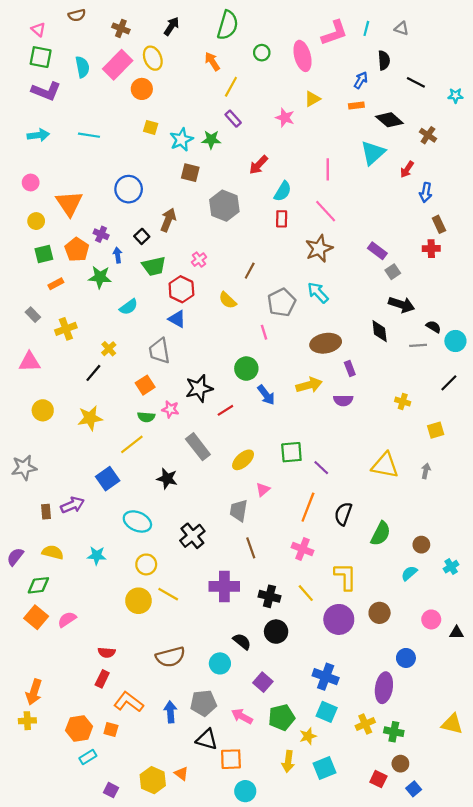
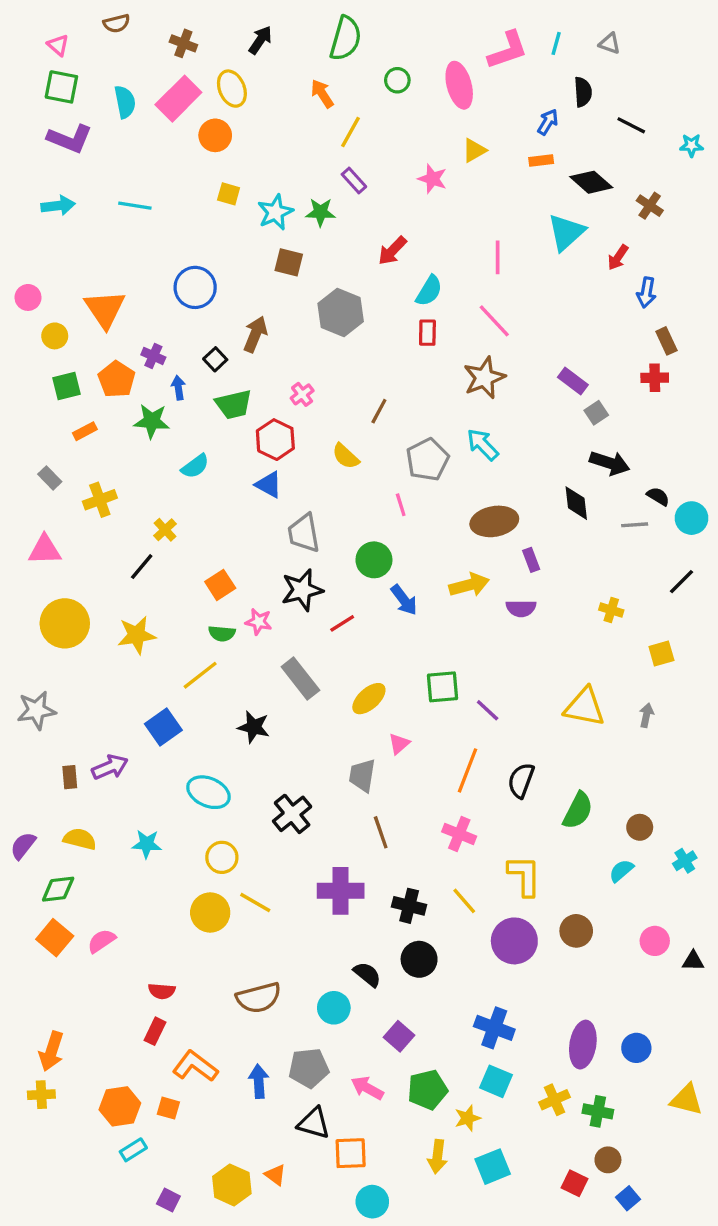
pink circle: (31, 183) -> (28, 297), moved
gray trapezoid: (159, 351) -> (304, 533), moved
yellow circle: (43, 410) -> (65, 623), size x1.5
blue circle: (406, 658) -> (636, 1048), moved

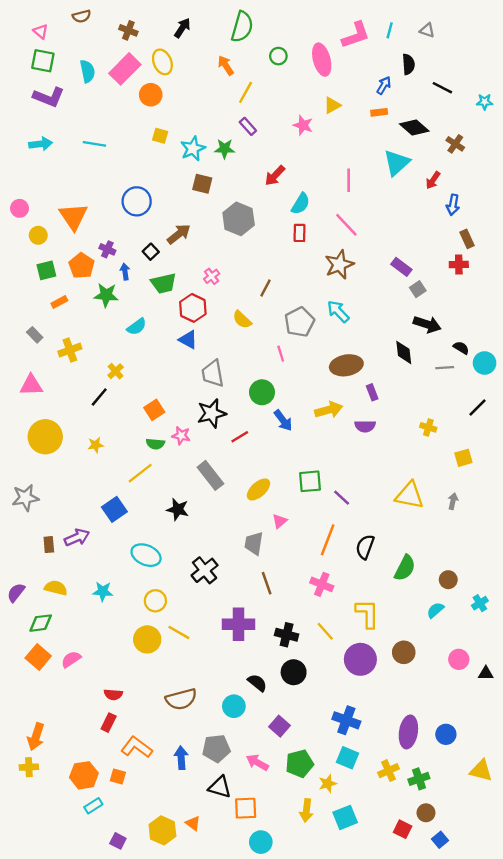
brown arrow: (255, 334) -> (179, 234), turned 30
yellow star: (137, 635) -> (96, 445), size x0.6
green cross: (598, 1111) -> (419, 779), turned -30

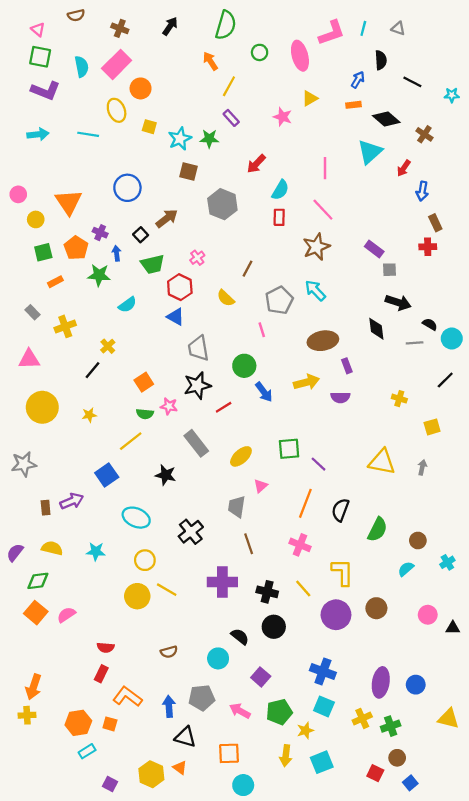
yellow ellipse: (162, 62) -> (117, 110), moved
gray square: (418, 289) -> (389, 270), turned 32
brown semicircle: (181, 699) -> (169, 652), size x0.6
black triangle: (220, 787) -> (185, 737), moved

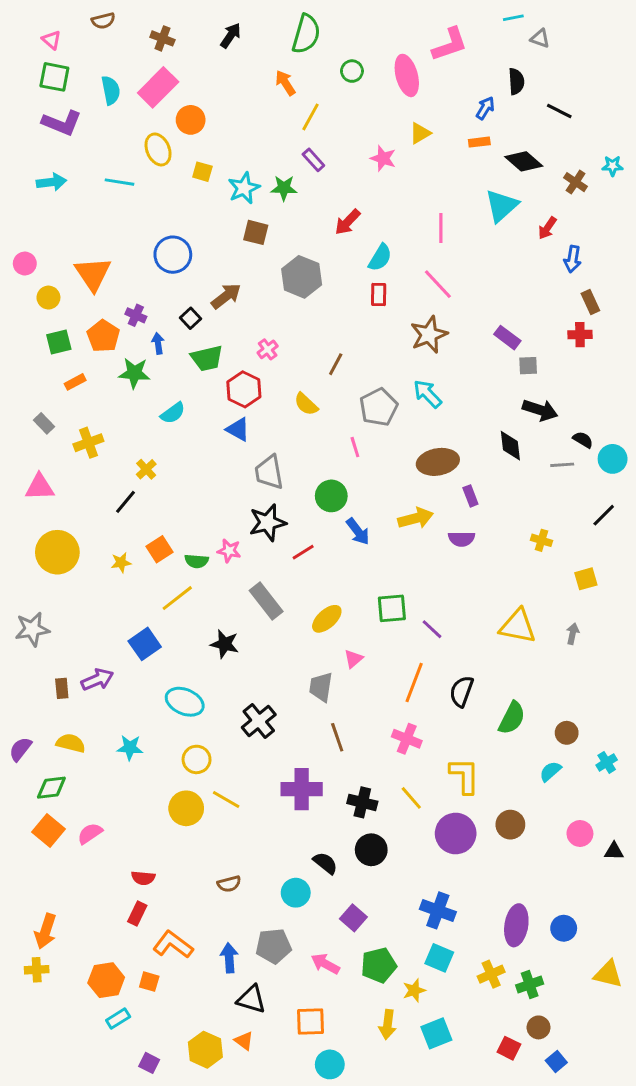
cyan line: (363, 28) -> (513, 18), moved, turned 64
cyan star: (452, 95) -> (613, 166), moved
orange square: (144, 382) -> (160, 549), moved

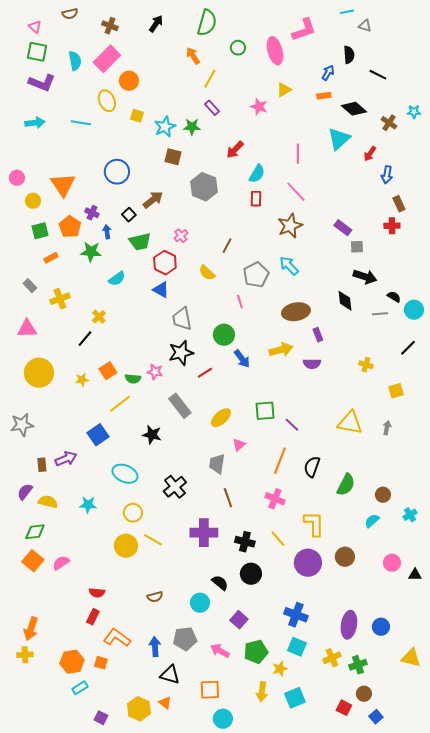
purple semicircle: (20, 749) -> (25, 492), moved

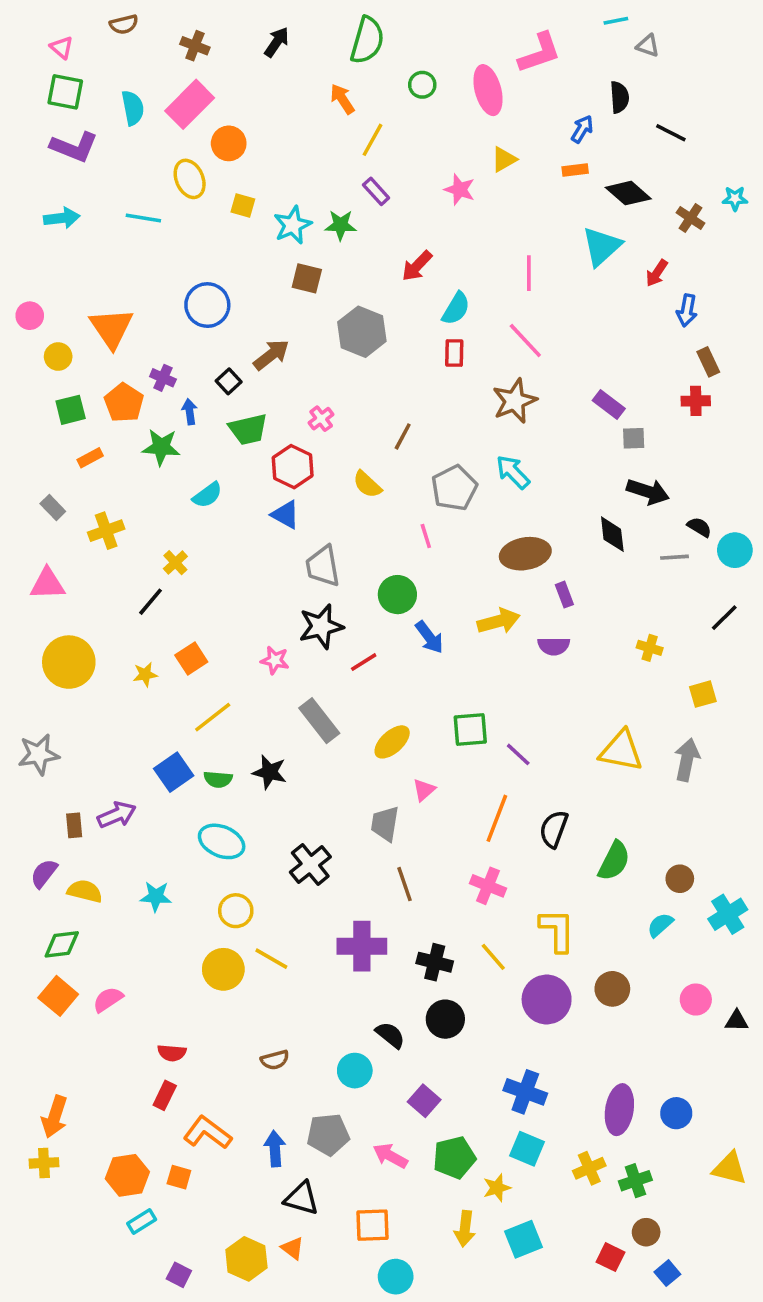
green semicircle: (133, 379) -> (218, 779), moved
gray arrow: (387, 428) -> (687, 760), size x1.6
cyan cross: (410, 515) -> (728, 914), size x1.5

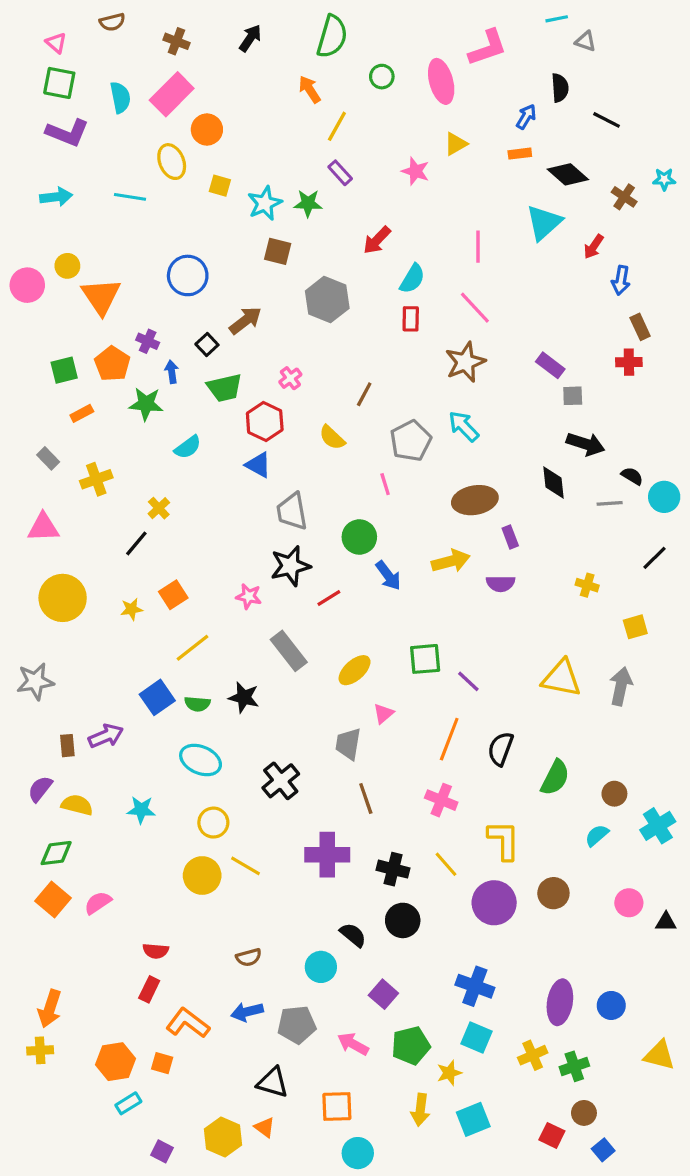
pink circle: (30, 316) -> (27, 285), size x1.4
yellow circle: (58, 357) -> (67, 266), moved
blue arrow: (275, 1149) -> (247, 1012), moved, turned -100

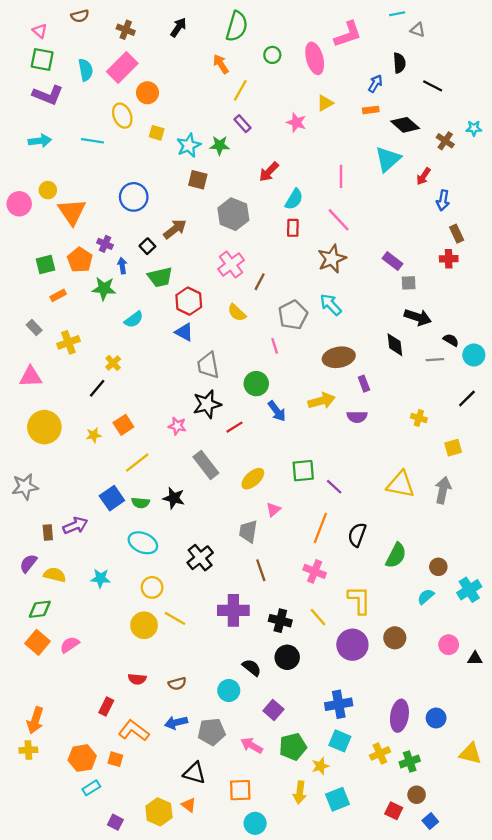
pink cross: (290, 378) -> (231, 264), moved, size x1.6
red semicircle: (156, 951) -> (137, 679), moved
blue cross: (475, 986) -> (339, 704), turned -30

